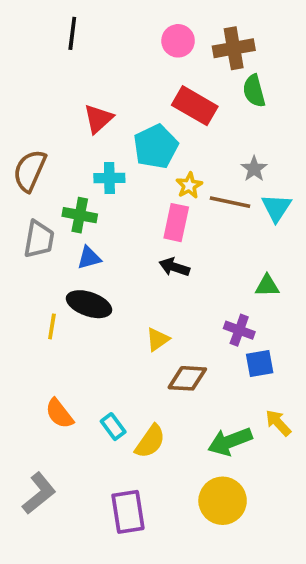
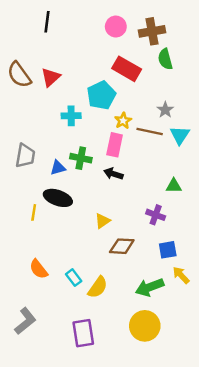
red triangle: (98, 119) -> (51, 77), moved
brown semicircle: (30, 171) -> (19, 75), moved, turned -60
green cross: (80, 215) -> (81, 158), moved
blue square: (260, 364) -> (168, 250), moved

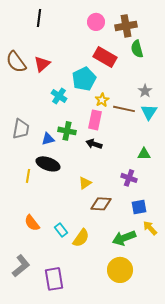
gray star: (165, 110) -> (145, 91), moved
cyan cross: (71, 116) -> (59, 96), turned 35
purple rectangle: (83, 333) -> (54, 279), moved

